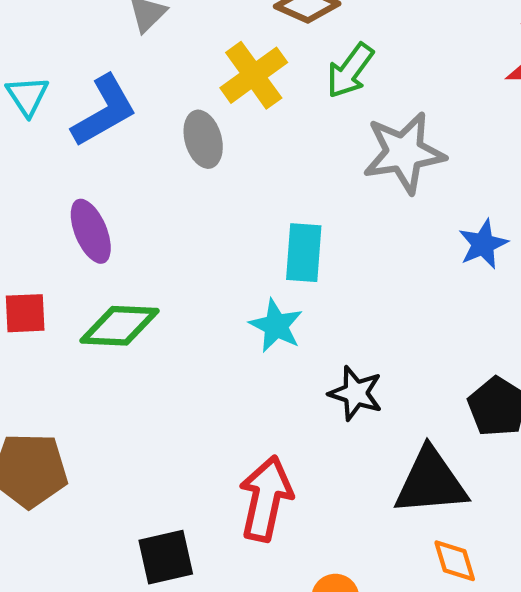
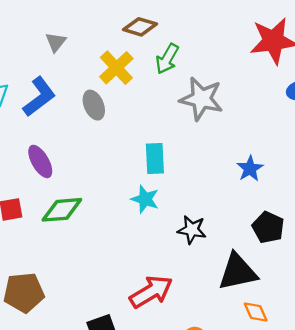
gray star: (404, 153) -> (201, 99), turned 30
blue star: (483, 244) -> (250, 169), moved
red arrow: (266, 499) -> (151, 292), turned 54

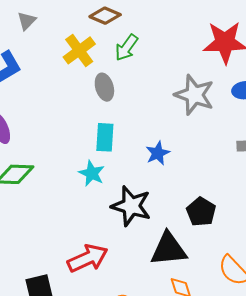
gray star: (201, 99) -> (194, 95), moved
gray ellipse: (94, 105) -> (104, 87), moved
blue star: (250, 169) -> (158, 153), moved
black star: (192, 230) -> (131, 206), size x1.5

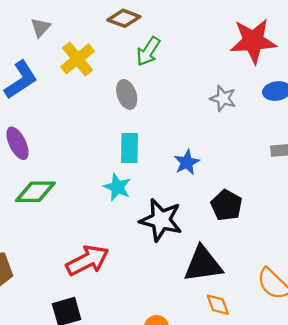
yellow cross: (79, 50) -> (78, 59), moved
gray star: (194, 95) -> (223, 98), size x0.6
black pentagon: (201, 212) -> (226, 205), moved
red arrow: (88, 258) -> (87, 260), moved

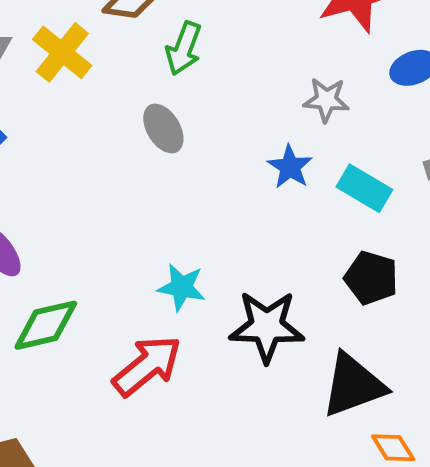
yellow cross: (78, 59) -> (62, 52), moved
cyan rectangle: (130, 148) -> (364, 188), moved, turned -48
blue star: (187, 162) -> (290, 167), moved
red arrow: (87, 260) -> (147, 366), moved

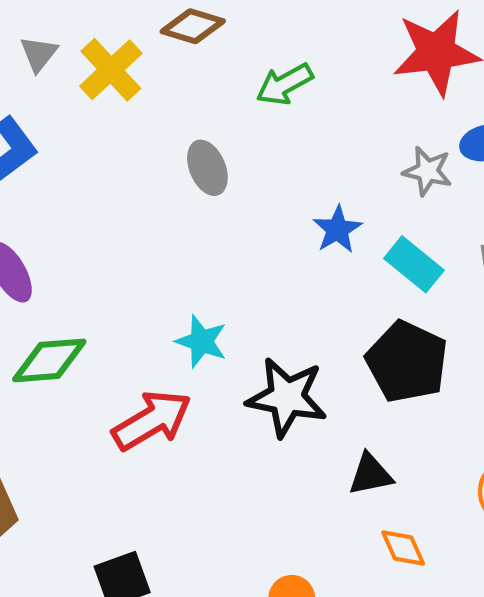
green arrow: (184, 48) -> (285, 84), moved, turned 32
gray star: (326, 100) -> (427, 171), moved
black pentagon: (371, 278) -> (407, 362), size x1.4
black triangle: (353, 385) -> (370, 474), size x0.6

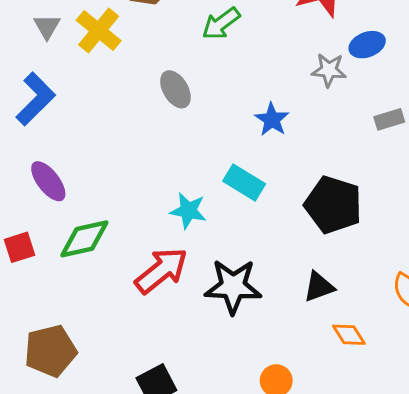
cyan rectangle: (414, 264) -> (244, 182), moved
black star: (287, 397) -> (233, 286), moved

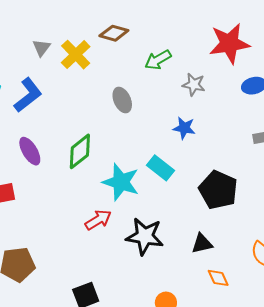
gray star: (329, 70) -> (194, 85), moved
blue star: (272, 120) -> (184, 128), turned -30
cyan star: (188, 211) -> (121, 182), size x1.5
green diamond: (84, 239) -> (80, 151), moved, turned -33
red arrow: (161, 271) -> (98, 220), size x0.7

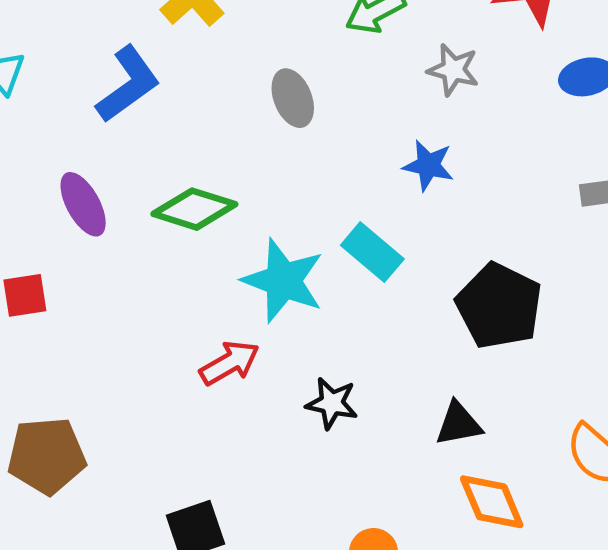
blue L-shape: (28, 95) -> (128, 84), moved
green diamond: (80, 151) -> (194, 209), turned 54
black star: (145, 236) -> (332, 403), size x0.6
orange diamond: (218, 278) -> (492, 502), size x1.4

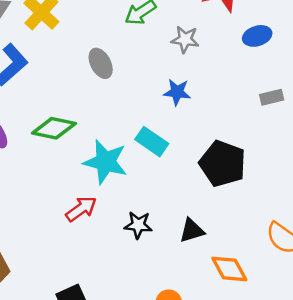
black triangle: (459, 424) -> (192, 231), moved

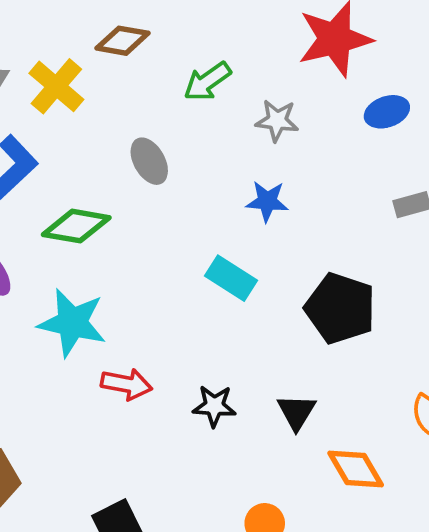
green diamond: (54, 128) -> (76, 226), moved
cyan star: (105, 162) -> (72, 323), moved
red arrow: (81, 209) -> (126, 384), turned 48
black triangle: (192, 231) -> (296, 412), turned -40

